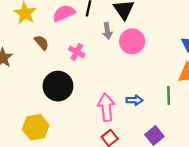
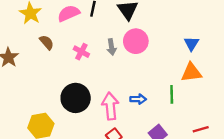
gray arrow: (107, 31) -> (111, 47), moved
black circle: (58, 86) -> (76, 98), moved

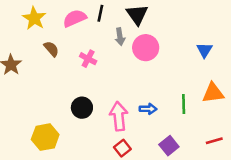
gray arrow: (111, 47) -> (120, 37), moved
orange triangle: (191, 72) -> (213, 93), moved
black circle: (76, 98) -> (82, 108), size x0.7

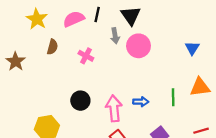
brown semicircle: (51, 49) -> (52, 47), turned 56

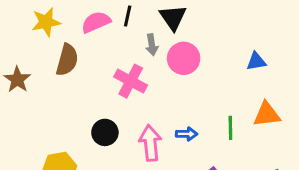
yellow star: (37, 19) -> (46, 22), turned 30
brown semicircle: (52, 47) -> (67, 60), size x1.5
blue triangle: (192, 48) -> (256, 61), turned 48
pink cross: (86, 56) -> (131, 81), moved, size x1.5

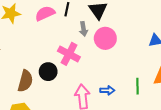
brown semicircle: (67, 60) -> (25, 81), moved
black circle: (105, 132) -> (48, 72), moved

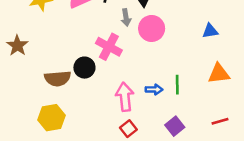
brown semicircle: (25, 81) -> (58, 79), turned 70
green line: (138, 86) -> (177, 85), moved

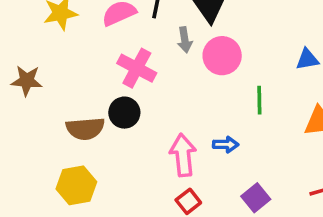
brown star: (17, 46) -> (27, 81), turned -30
pink cross: (109, 47) -> (137, 68), moved
green line: (177, 85) -> (259, 100), moved

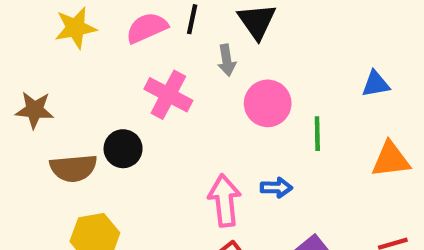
pink circle: (222, 56) -> (268, 103), moved
black circle: (124, 113) -> (123, 149), moved
brown semicircle: (85, 129) -> (73, 168), moved

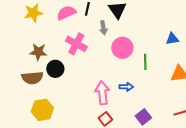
brown star: (35, 110) -> (38, 52), moved

